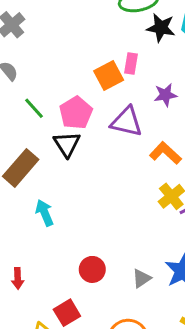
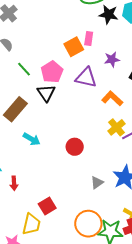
cyan arrow: (45, 213) -> (32, 139), turned 144
red circle: (92, 269) -> (75, 147), moved

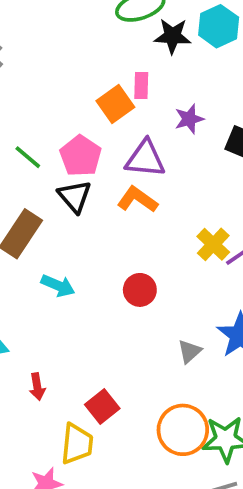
orange L-shape: (112, 98) -> (137, 199), moved
red arrow: (14, 183) -> (37, 387), moved

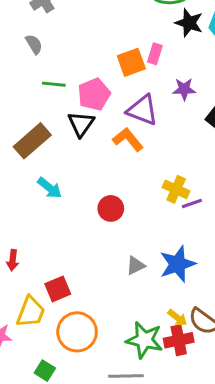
green line: (28, 157) -> (54, 84), turned -50
yellow cross: (213, 244) -> (176, 189), turned -35
orange circle: (183, 430) -> (77, 332), moved

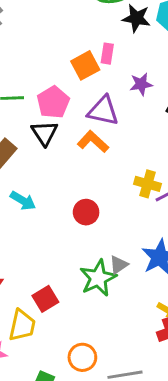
orange circle: (77, 332) -> (82, 357), moved, size x0.7
green star: (144, 340) -> (98, 278), moved, turned -30

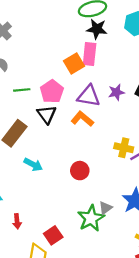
black star: (136, 18) -> (97, 29), moved
pink rectangle: (107, 54) -> (90, 54), size x1.5
purple star: (141, 84) -> (116, 92), moved

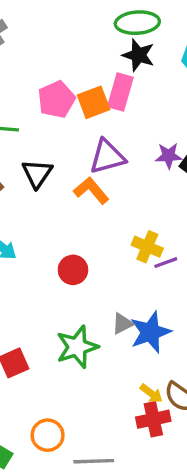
pink pentagon: (52, 92) -> (56, 99), moved
purple star: (116, 92) -> (169, 156), moved
purple triangle: (89, 96) -> (107, 157), turned -35
gray triangle: (105, 208) -> (123, 324), moved

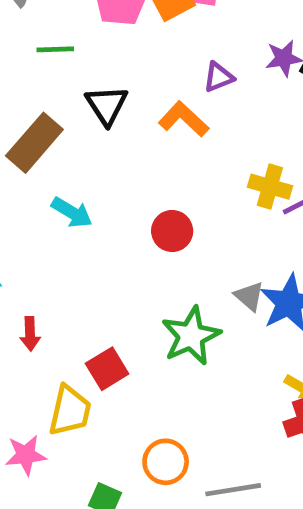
purple triangle: (107, 157) -> (218, 77), moved, size x0.6
gray triangle: (123, 324) -> (249, 296), turned -45

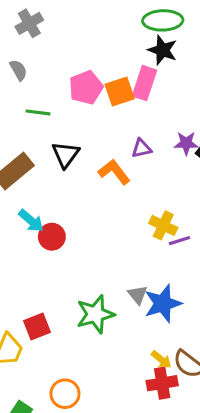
red circle: (172, 231) -> (52, 237), moved

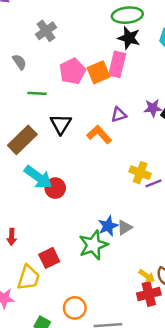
gray cross: (29, 23) -> (46, 31), moved
cyan arrow: (31, 221) -> (38, 177), size x1.4
gray triangle: (138, 295) -> (125, 227), turned 42
blue star: (163, 304) -> (108, 226), moved, size x0.7

